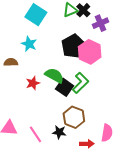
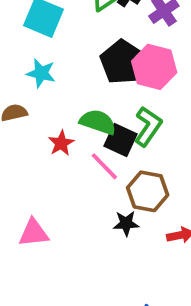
pink line: (36, 134) -> (104, 166), moved

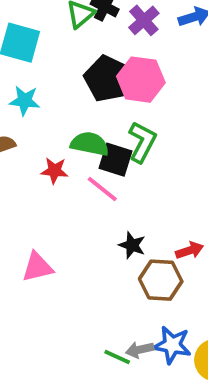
red star: (61, 143) -> (54, 171), turned -30
brown hexagon: (148, 191) -> (161, 280), moved
black star: (126, 223) -> (132, 245), turned 30

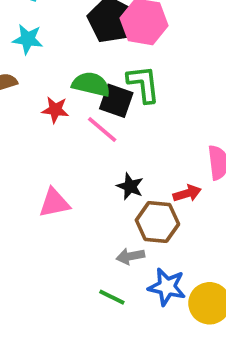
green L-shape: (142, 142) -> (143, 84), turned -36
pink triangle: (37, 267) -> (54, 203), moved
gray arrow: (140, 350) -> (130, 256), moved

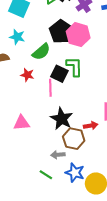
green semicircle: (91, 84) -> (41, 52), moved, turned 120
pink line: (102, 129) -> (50, 88), turned 42
black star: (130, 186) -> (62, 119), size x1.6

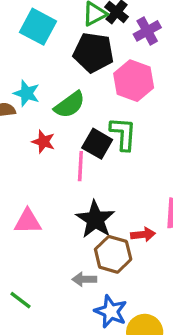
black pentagon: (61, 32) -> (93, 52), moved, turned -30
cyan star: (17, 37) -> (27, 93), moved
green line: (46, 175) -> (21, 300), moved

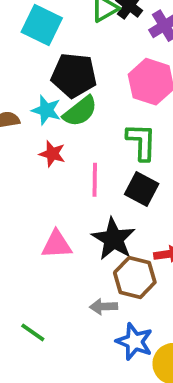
black pentagon: (93, 52) -> (74, 75), moved
cyan star: (27, 93) -> (46, 110), moved
black square: (97, 144) -> (142, 189), moved
pink triangle: (28, 221) -> (57, 245), moved

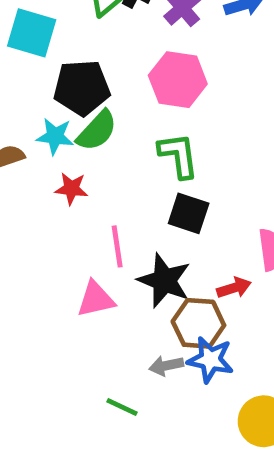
pink line: (95, 180) -> (117, 246), moved
green line: (33, 332) -> (122, 407), moved
blue star: (134, 342) -> (210, 360), moved

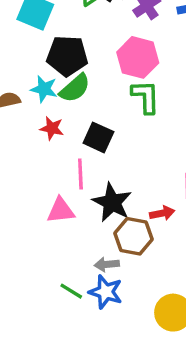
green L-shape: (178, 155) -> (146, 97), moved
black square: (189, 213) -> (98, 137), moved
blue star: (210, 360) -> (106, 292), moved

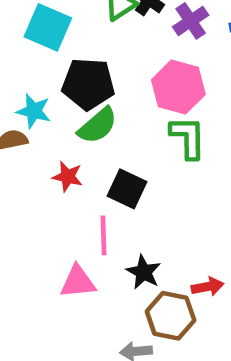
cyan star: (44, 89) -> (34, 111), moved
black star: (112, 202) -> (144, 272), size x0.7

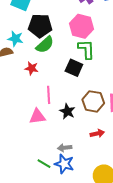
black square: (127, 189) -> (74, 68), moved
red arrow: (208, 287) -> (97, 134), moved
brown hexagon: (171, 316) -> (93, 101), moved

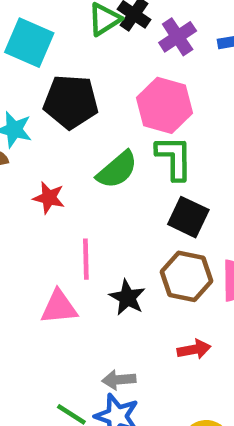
green semicircle: (45, 45) -> (117, 170), moved
black square: (74, 68) -> (188, 217), moved

